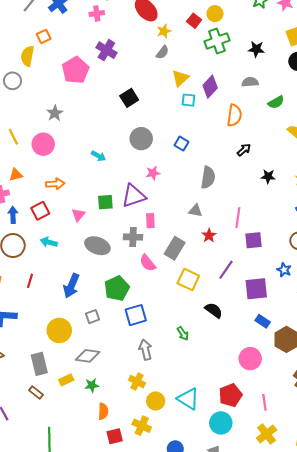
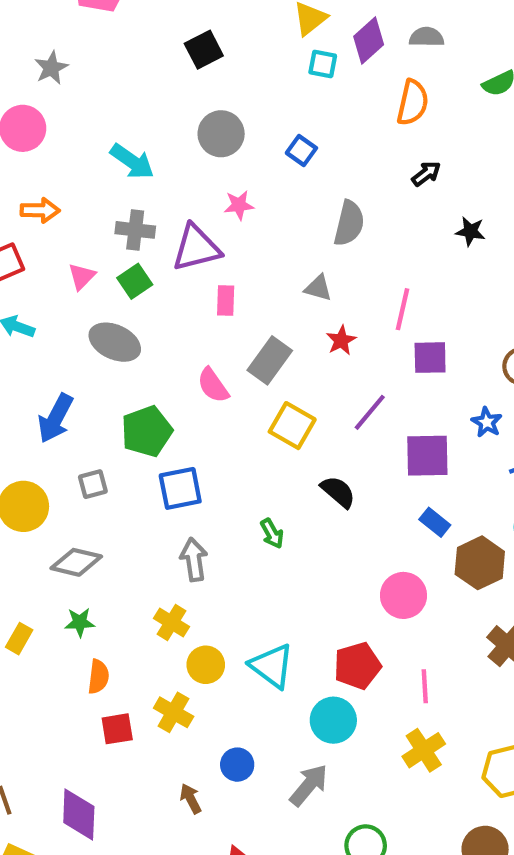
gray semicircle: (250, 82) -> (427, 37), moved
cyan arrow: (99, 156) -> (132, 161), size x1.5
green square: (105, 202) -> (135, 281), moved, turned -35
gray cross: (133, 237) -> (135, 230), moved
yellow rectangle: (66, 380) -> (19, 639), moved, turned -40

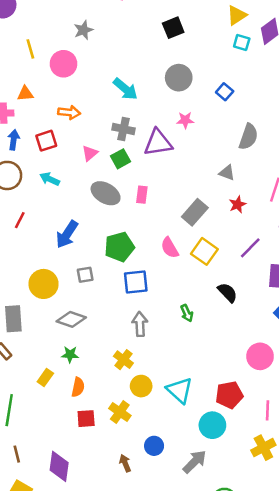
pink rectangle: (226, 301) -> (142, 195), moved
pink semicircle: (213, 385) -> (170, 248), moved
yellow rectangle: (19, 639) -> (45, 377), moved

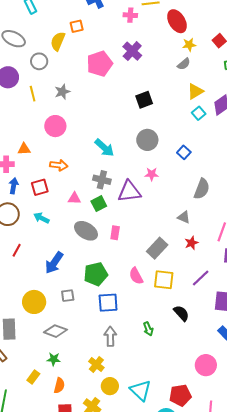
gray star: (83, 30) -> (62, 92), moved
cyan square: (242, 43) -> (199, 113), turned 32
yellow line: (30, 49) -> (33, 94), moved
pink triangle: (90, 153) -> (74, 198), turned 40
yellow square: (204, 251) -> (164, 280), turned -30

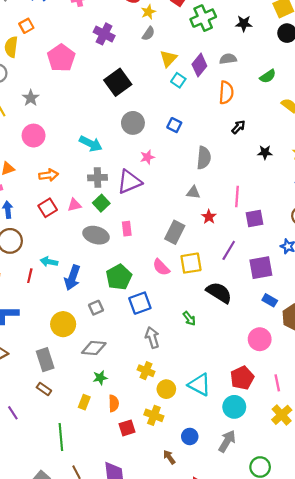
purple cross: (132, 51) -> (104, 34), moved
black square: (144, 100) -> (118, 82), size x1.4
red square: (40, 187) -> (48, 208), moved
cyan arrow: (41, 218) -> (49, 262), moved
black semicircle: (181, 313) -> (219, 293), size x1.4

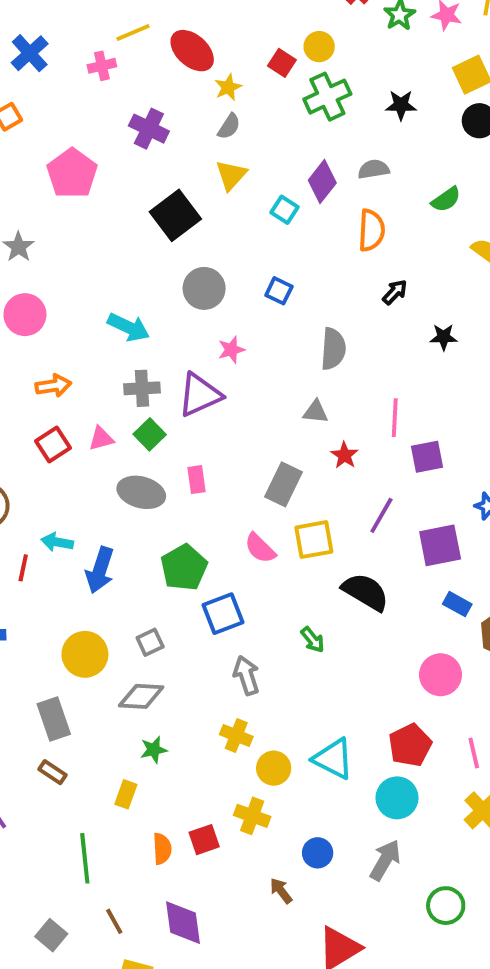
yellow triangle: (168, 59) -> (231, 175), moved
gray square: (96, 308) -> (150, 642), moved
orange semicircle: (114, 403) -> (162, 849), moved

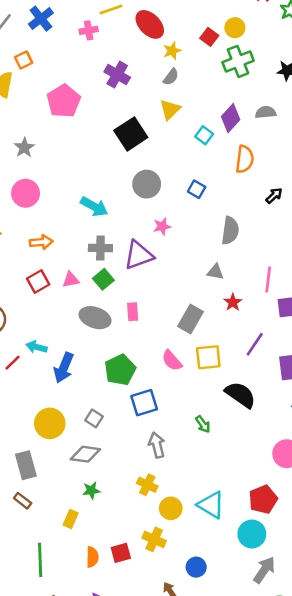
orange semicircle: (371, 230) -> (245, 159), moved
red line: (23, 568) -> (12, 363), turned 30
gray square: (150, 642) -> (94, 418), turned -36
gray arrow: (385, 860) -> (264, 570), moved

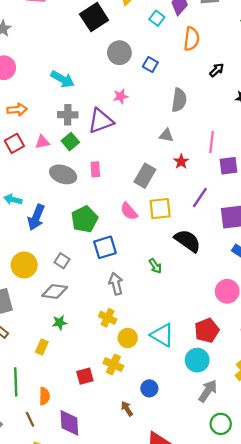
gray circle: (147, 184) -> (119, 53), moved
orange semicircle: (92, 557) -> (44, 396), moved

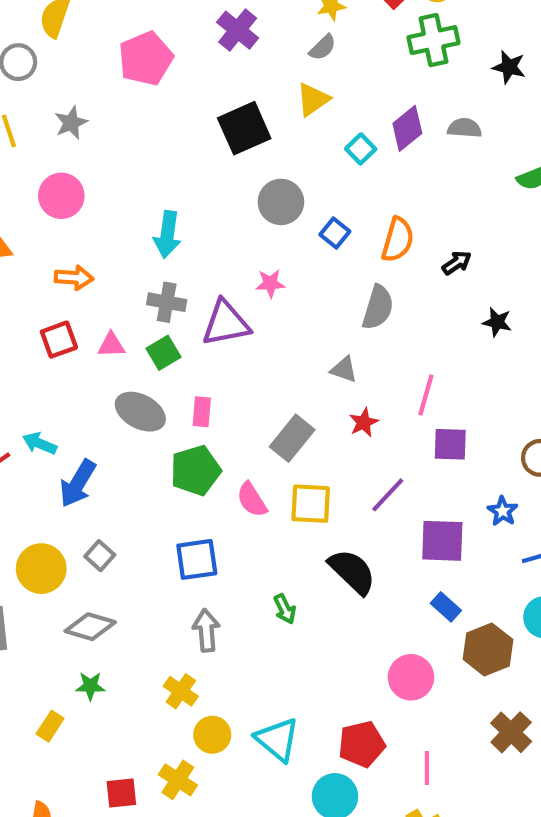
orange semicircle: (192, 39) -> (398, 240), moved
cyan arrow: (63, 79) -> (167, 234), turned 60
green pentagon: (84, 219) -> (196, 470), moved
gray square: (62, 261) -> (100, 556), moved

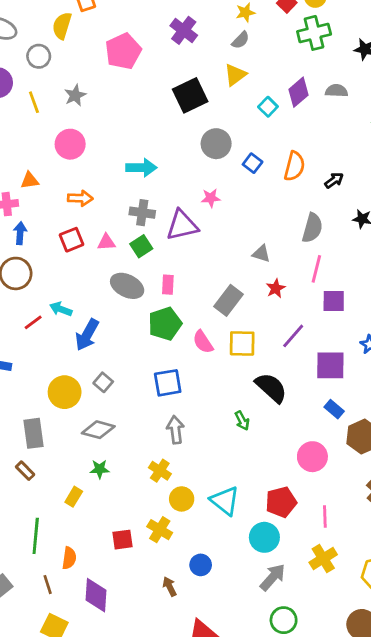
cyan arrow: (167, 234) -> (141, 168), turned -96
gray semicircle: (378, 307) -> (312, 228), moved
green arrow: (285, 609) -> (242, 421), moved

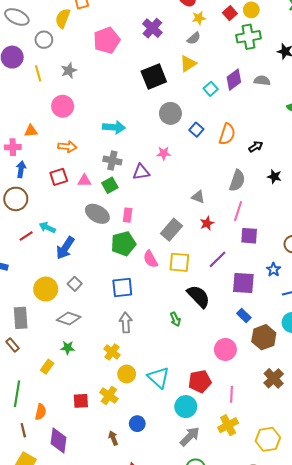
purple triangle: (182, 225) -> (141, 172), size x0.7

